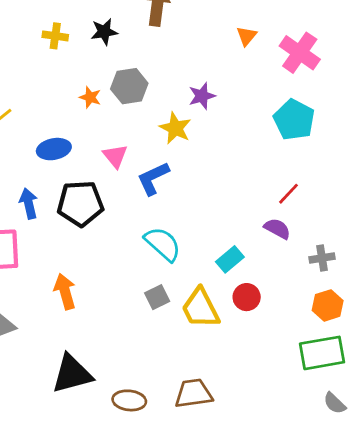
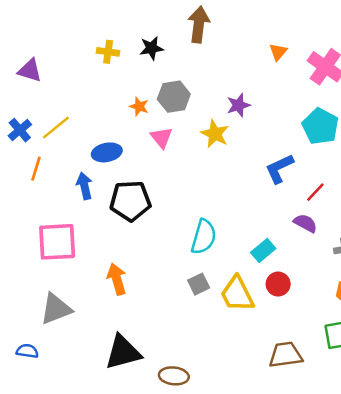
pink triangle: (115, 156) -> (161, 138), moved
blue L-shape: (153, 178) -> (279, 169), moved
blue arrow: (29, 203) -> (84, 186), moved
cyan semicircle: (163, 244) -> (204, 237), turned 64
brown trapezoid: (194, 393) -> (286, 355), moved

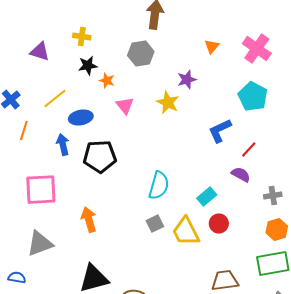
black star: (151, 48) -> (88, 66), moved
orange triangle: (278, 52) -> (212, 47), moved
purple triangle: (30, 70) -> (40, 52), moved
gray hexagon: (174, 97) -> (141, 54), moved
yellow line: (56, 128) -> (55, 99), moved

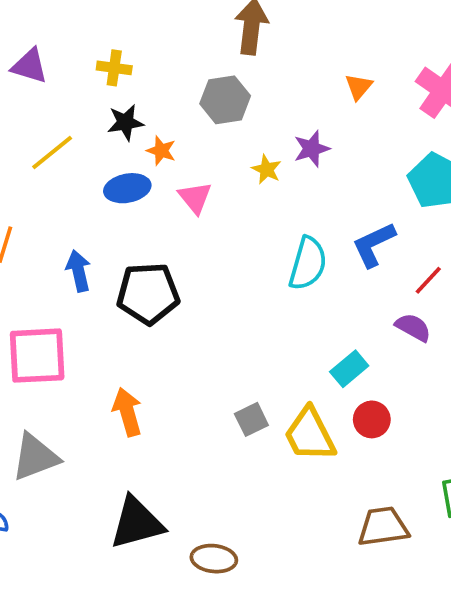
purple triangle: (40, 52) -> (30, 66), moved
yellow line: (55, 99) -> (52, 152), moved
yellow star: (168, 103) -> (266, 169), moved, size x0.7
blue ellipse: (81, 118) -> (127, 188), moved
cyan semicircle: (159, 186) -> (308, 263), moved

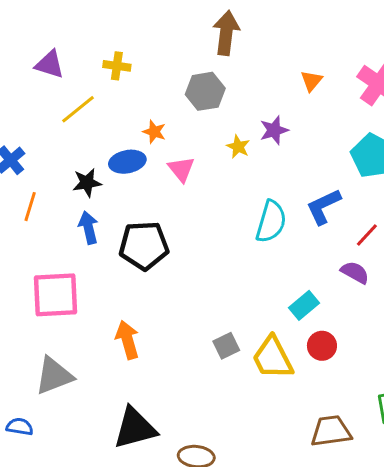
black star: (125, 122) -> (87, 183), moved
yellow line: (52, 152) -> (78, 109), moved

